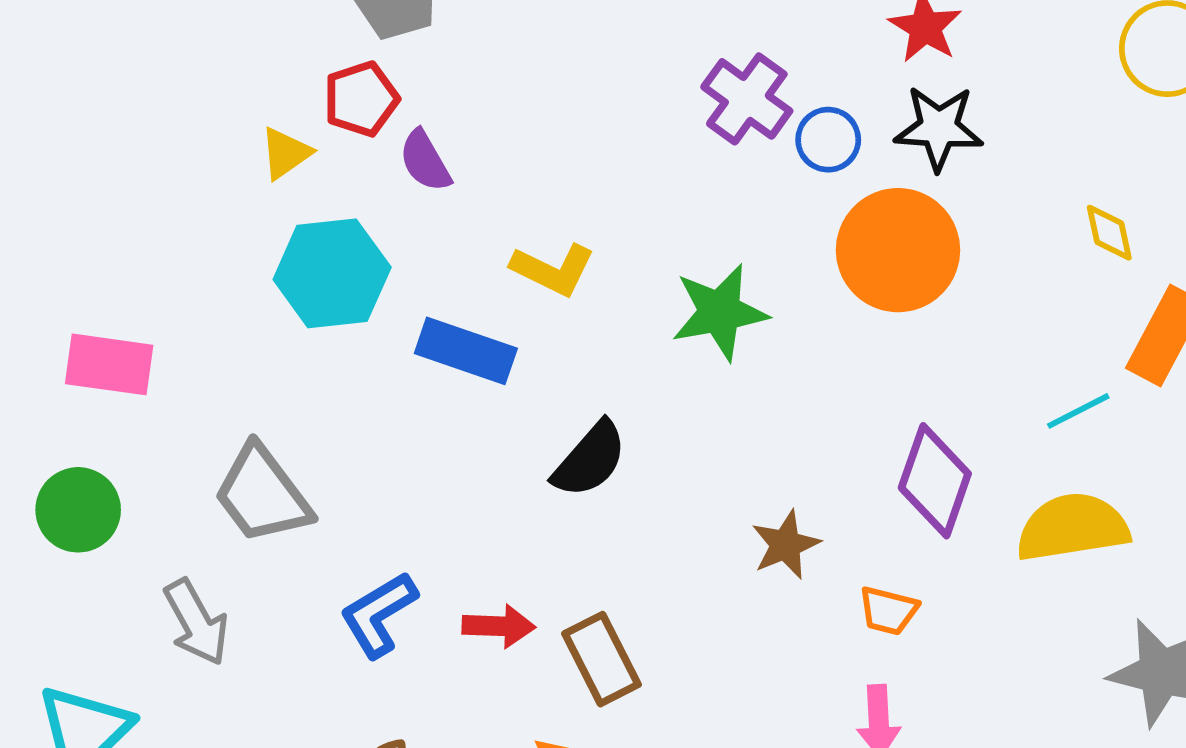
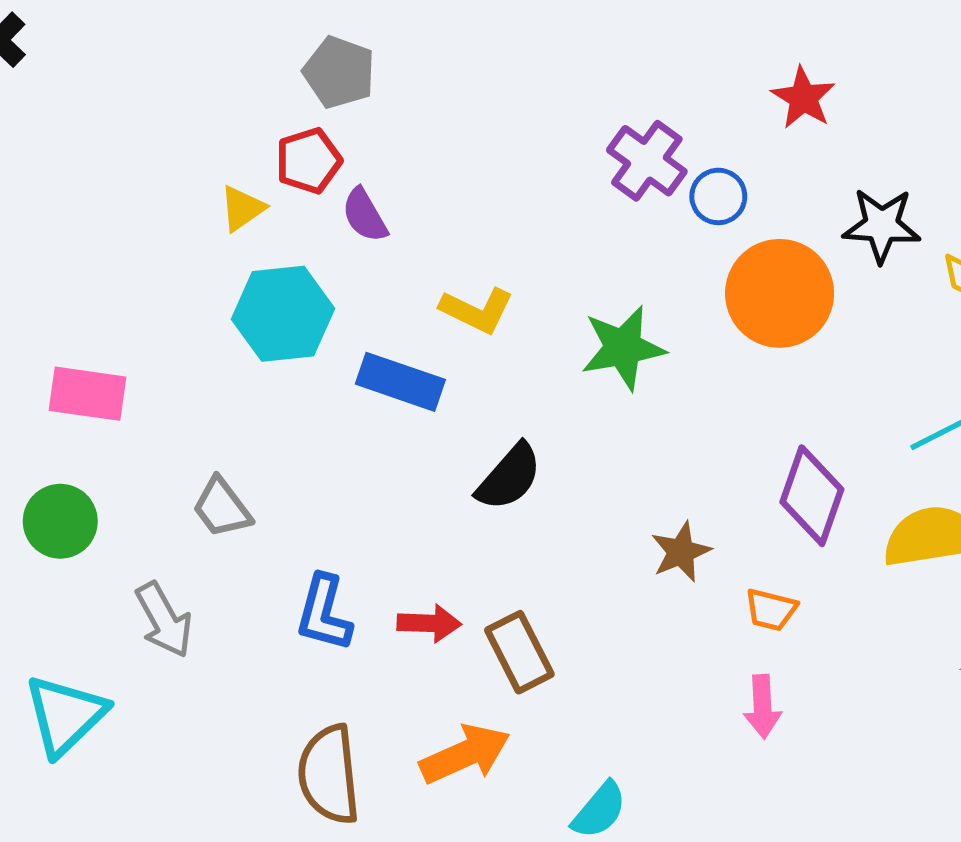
black star: (939, 128) -> (882, 225), moved
gray trapezoid: (262, 494) -> (222, 508), size x0.7
blue L-shape: (379, 614) -> (324, 613), turned -44

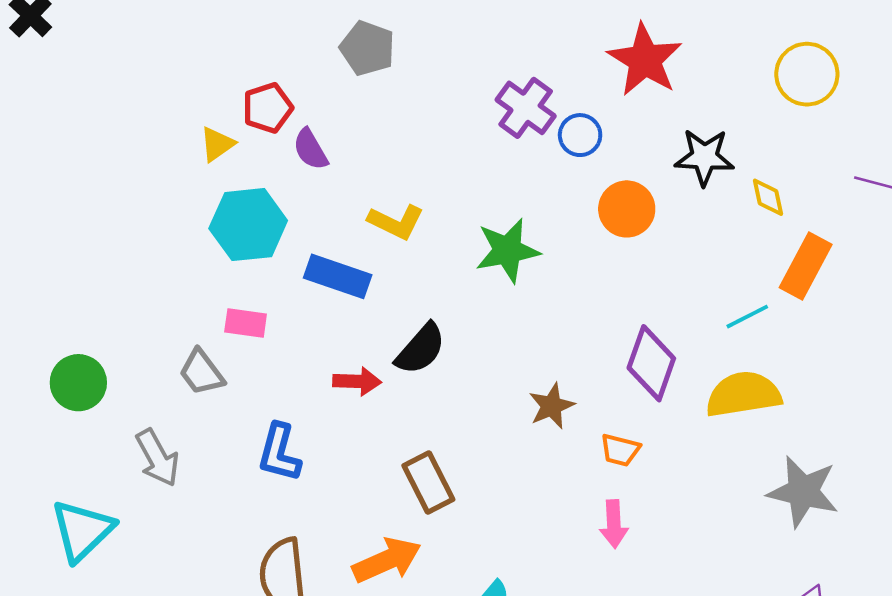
gray pentagon: (339, 72) -> (367, 48), moved
red star: (803, 98) -> (645, 60), size x1.5
orange circle: (780, 293) -> (627, 209), size x0.7
pink rectangle: (87, 394) -> (246, 323), moved, size x0.7
red arrow: (429, 623) -> (357, 381), moved

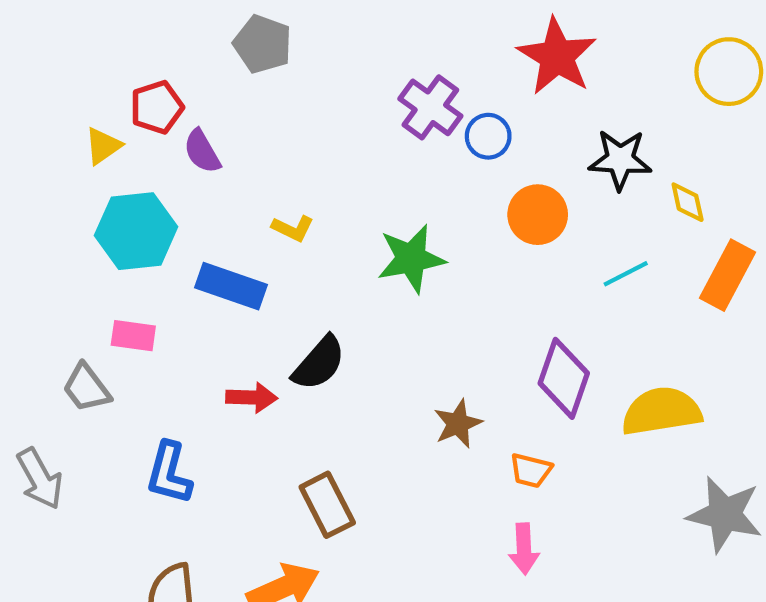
yellow L-shape: (396, 222) -> (293, 228), size x0.7
cyan line: (747, 317) -> (626, 274), moved

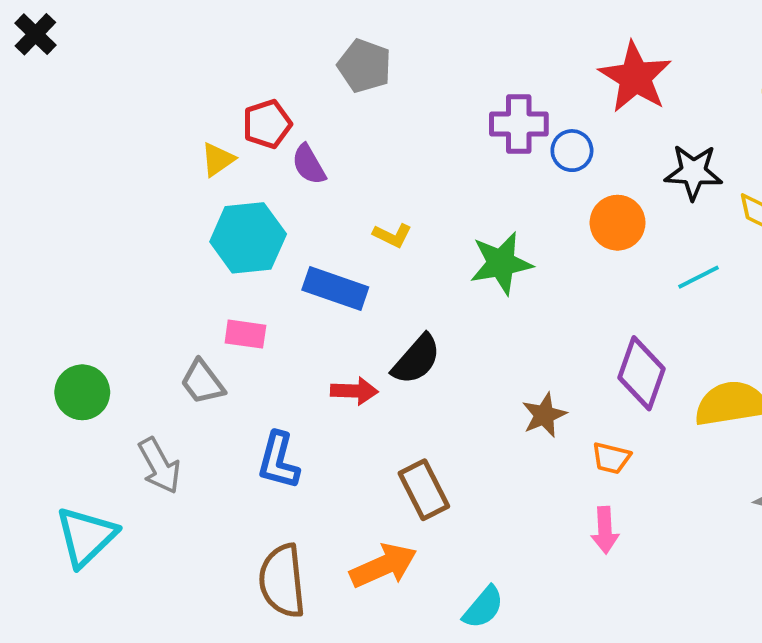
purple cross: (430, 107) -> (519, 124), turned -36

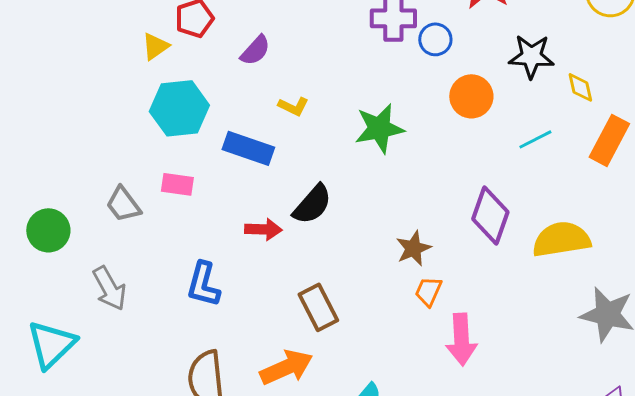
purple semicircle: (309, 165) -> (255, 50), moved, turned -108
gray trapezoid: (202, 382) -> (123, 204), moved
orange trapezoid: (611, 458) -> (428, 291), moved, turned 100
pink arrow: (605, 530) -> (461, 339), size x1.4

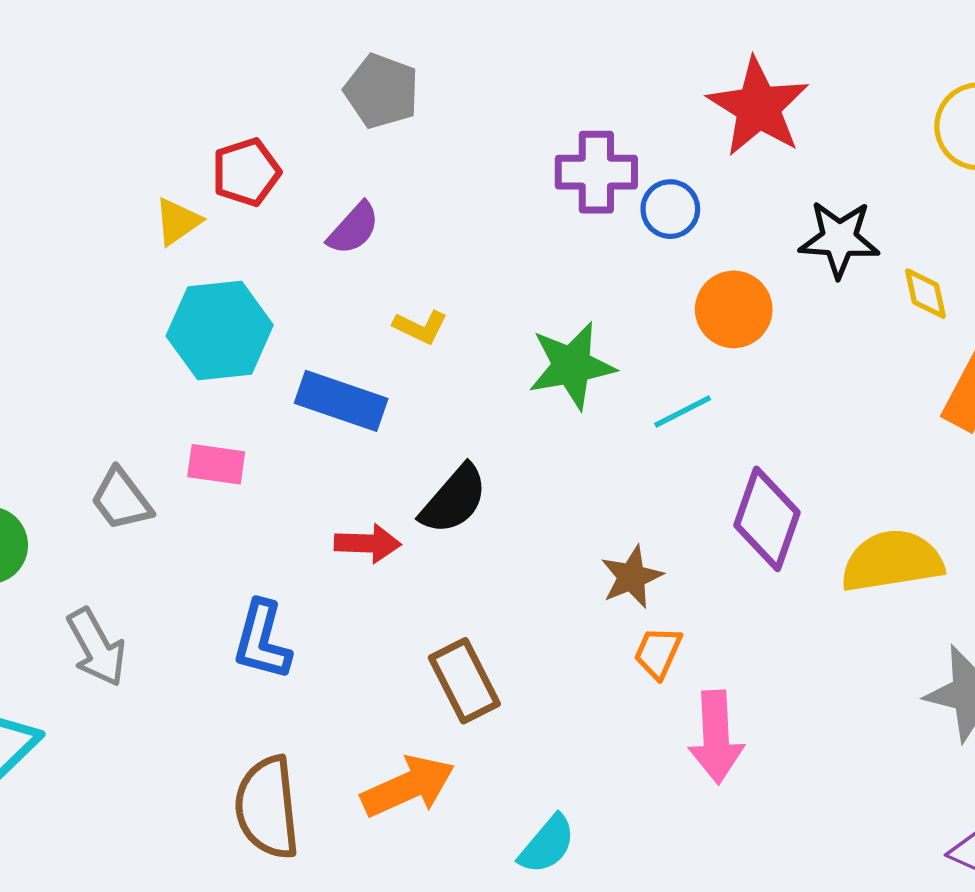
cyan line: (535, 139) -> (683, 411), moved

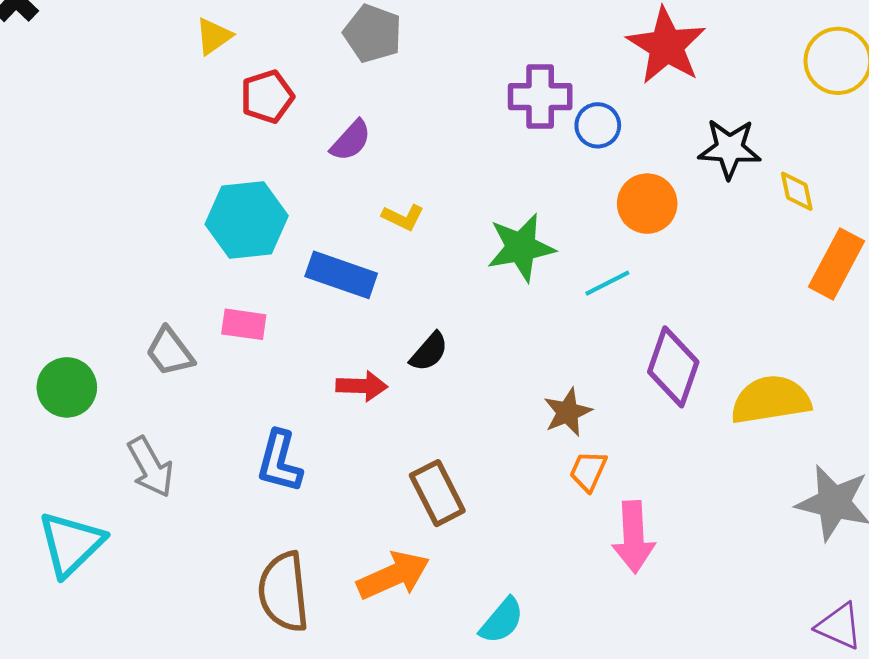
yellow triangle: (177, 221) -> (214, 36), moved
black semicircle: (454, 499) -> (429, 352), size x0.7

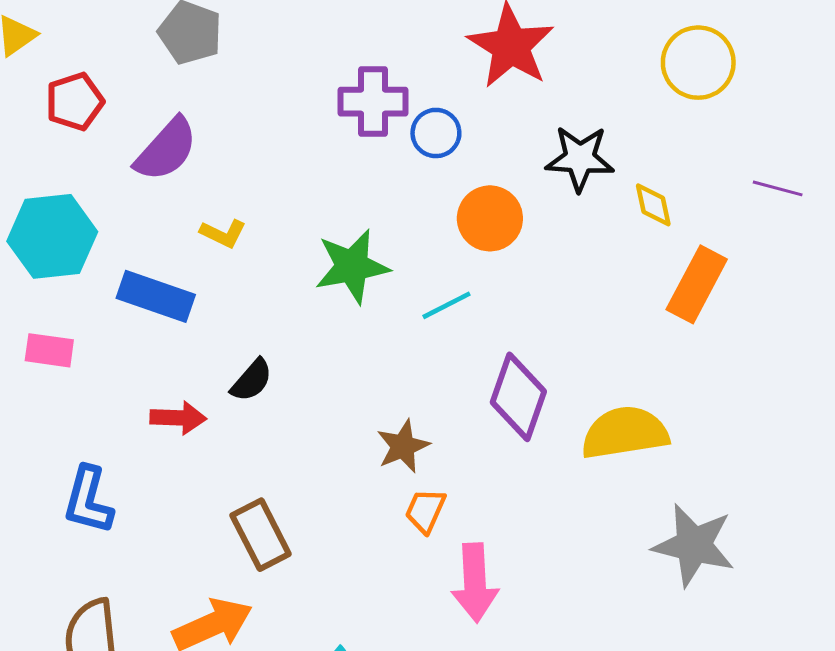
purple semicircle: (351, 140) -> (166, 149), size x1.4

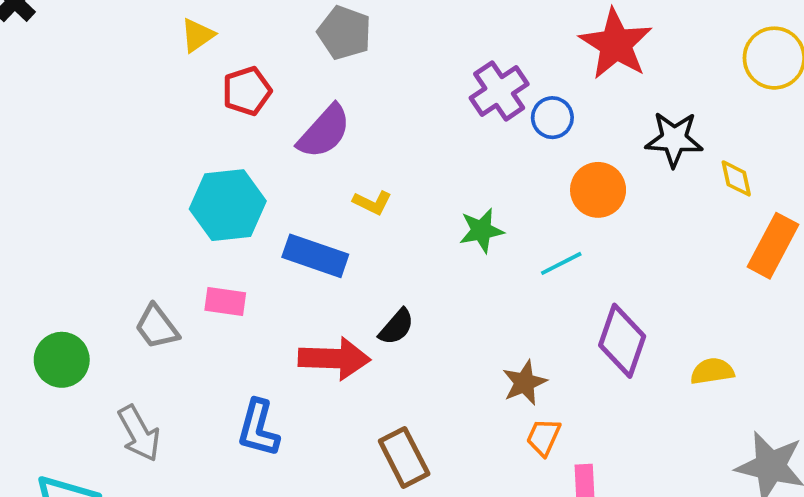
purple cross: (373, 102) -> (499, 91), turned -34
green star: (352, 266) -> (481, 230), size x0.7
red arrow: (178, 418) -> (334, 359), size x1.5
yellow semicircle: (625, 433) -> (712, 371), size x0.6

